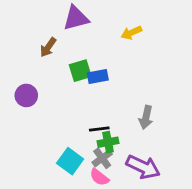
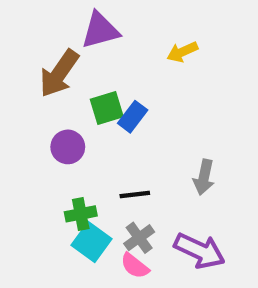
brown arrow: (48, 47) -> (59, 73), size x1.6
blue rectangle: (98, 76) -> (133, 117), turned -42
purple circle: (26, 95) -> (68, 147), moved
green cross: (108, 142) -> (81, 214), moved

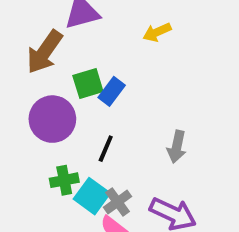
purple circle: (68, 147) -> (52, 119), size x1.5
black line: (135, 195) -> (106, 149), moved, turned -60
cyan square: (92, 242) -> (92, 196), moved

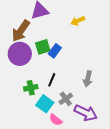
purple circle: (52, 119) -> (20, 54), moved
green cross: (64, 180) -> (31, 88), moved
gray cross: (118, 202) -> (66, 99), moved

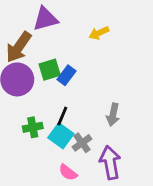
cyan square: (45, 104) -> (61, 136), moved
purple arrow: (86, 113) -> (110, 163), turned -125

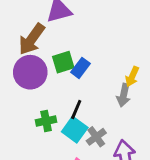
yellow arrow: (99, 33) -> (132, 77), moved, turned -42
gray arrow: (113, 115) -> (124, 95), moved

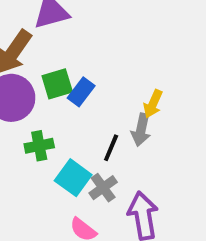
black line: (76, 110) -> (111, 148), moved
green cross: (46, 121) -> (39, 146), moved

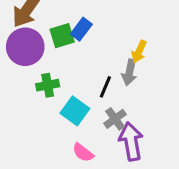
blue rectangle: (81, 92) -> (81, 29), moved
gray cross: (103, 188) -> (115, 119), moved

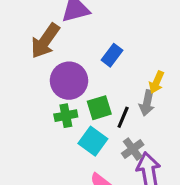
blue rectangle: (81, 29) -> (112, 55), moved
green square: (62, 36) -> (99, 108), moved
purple circle: (25, 47) -> (69, 81), moved

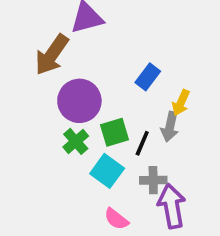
blue rectangle: (112, 55) -> (148, 77), moved
green cross: (66, 116) -> (76, 141), turned -30
gray cross: (133, 149) -> (153, 180), turned 35

